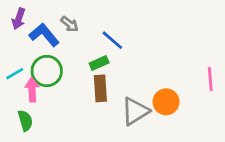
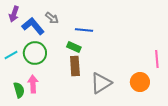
blue line: (112, 40) -> (84, 30), turned -36
green rectangle: (99, 63) -> (74, 47), turned 48
pink arrow: (32, 90) -> (33, 84), moved
orange circle: (166, 102) -> (140, 82), moved

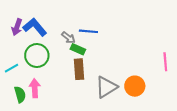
purple arrow: (14, 14) -> (17, 27), moved
gray arrow: (52, 18) -> (68, 38), moved
cyan line: (11, 55) -> (12, 68), moved
orange circle: (140, 82) -> (135, 86), moved

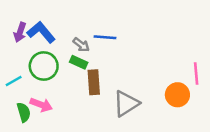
green rectangle: (78, 49) -> (79, 62), moved
orange circle: (135, 86) -> (177, 95), moved
pink arrow: (35, 88) -> (41, 105), turned 114

